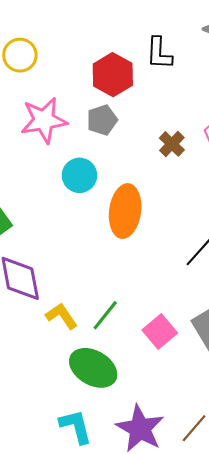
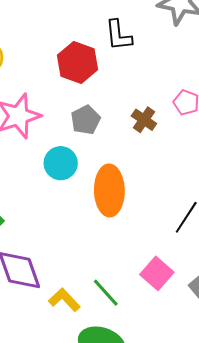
gray pentagon: (102, 120) -> (86, 120), moved
green line: (105, 315) -> (106, 293), turned -72
pink square: (160, 332) -> (157, 273), moved

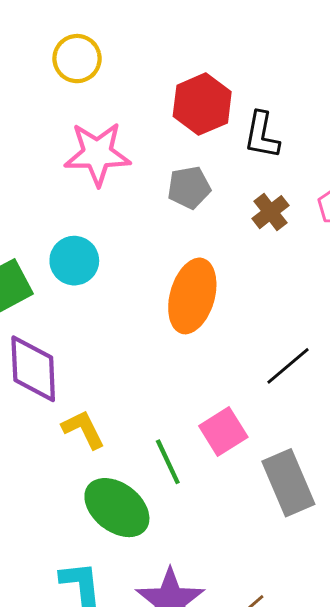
black L-shape: (118, 35) -> (262, 135), moved
cyan circle: (61, 163) -> (74, 261), moved
green line: (106, 293) -> (168, 462), moved

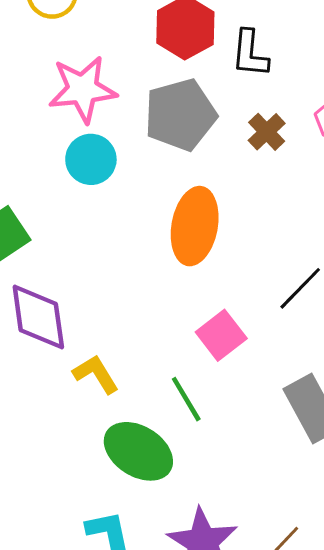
gray pentagon: (189, 188) -> (180, 115), size x1.6
cyan circle: (74, 261) -> (91, 159), moved
pink square: (223, 432) -> (221, 335), moved

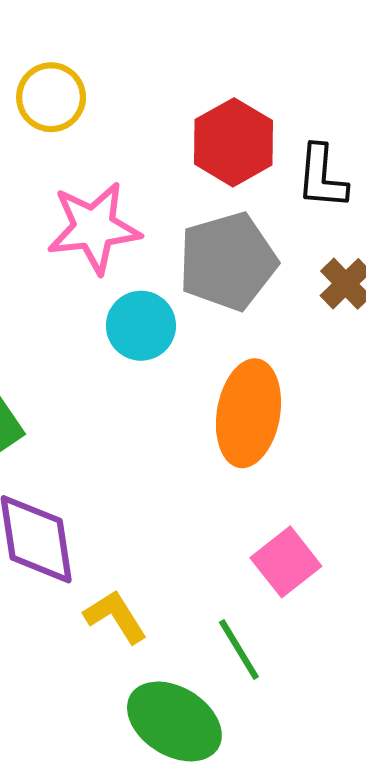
cyan circle: (91, 159) -> (141, 326), moved

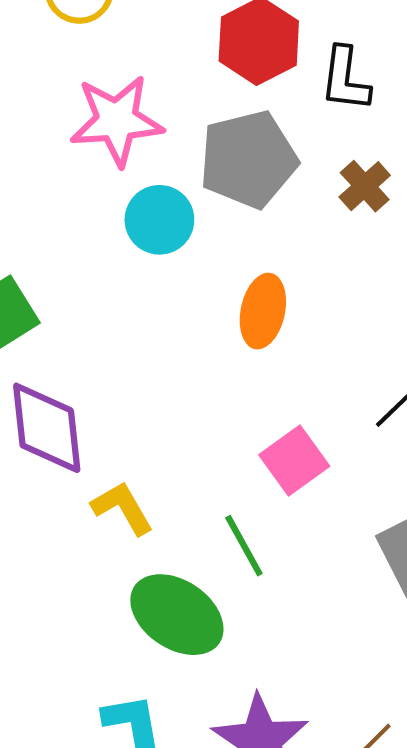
orange ellipse: (248, 413) -> (263, 311), size x0.7

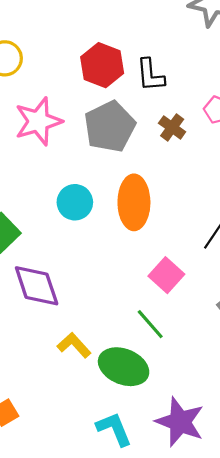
cyan circle: (159, 220) -> (75, 202), moved
orange ellipse: (263, 311) -> (134, 202), size x1.4
yellow L-shape: (123, 508) -> (74, 345), moved

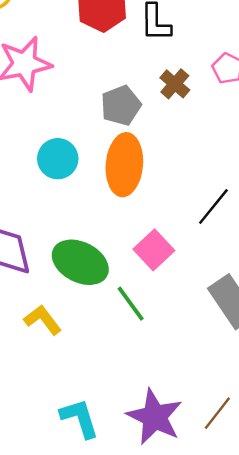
gray pentagon: (110, 127) -> (121, 105), moved, size x0.7
green ellipse: (124, 367) -> (80, 262), moved

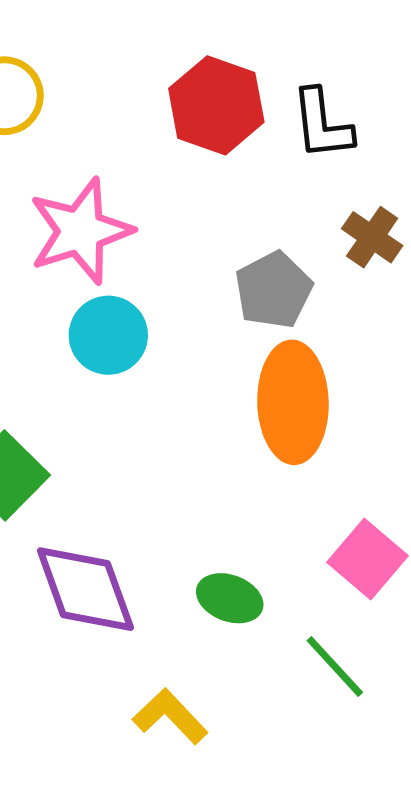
cyan circle: (58, 159) -> (108, 335), moved
green ellipse: (80, 262) -> (230, 598), size x0.6

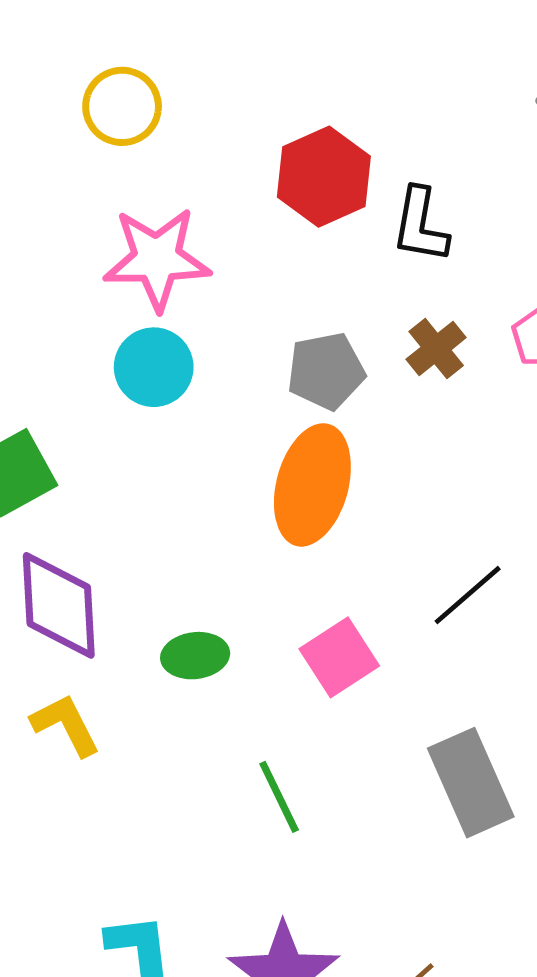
green ellipse: (230, 598) -> (195, 656), turned -44
green line: (335, 666) -> (279, 797), moved
yellow L-shape: (170, 716) -> (66, 725), moved

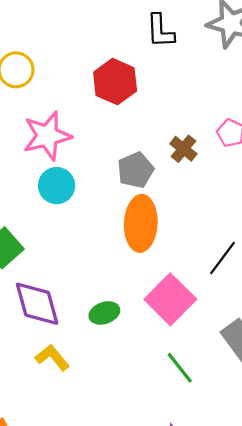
black L-shape: (420, 225) -> (160, 31), moved
pink square: (339, 657) -> (170, 299), size x1.4
green line: (279, 797) -> (180, 368), moved

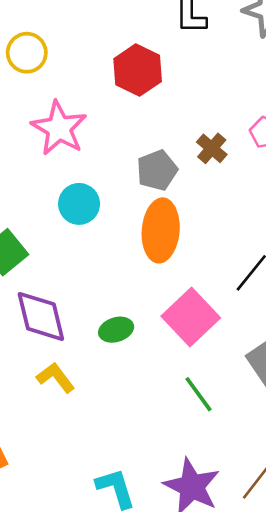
pink star: (47, 136) -> (59, 128), turned -30
cyan circle: (57, 186) -> (79, 204), moved

